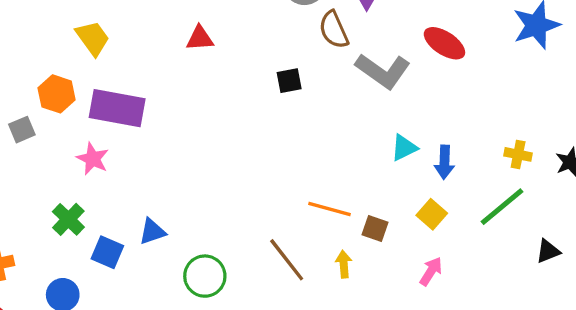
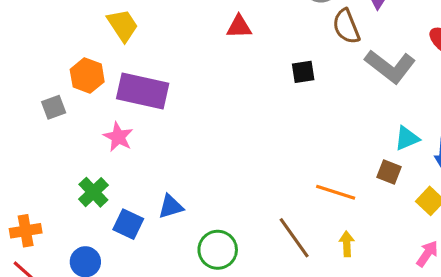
red triangle: (200, 38) -> (239, 27), moved
brown square: (375, 228) -> (389, 172), moved

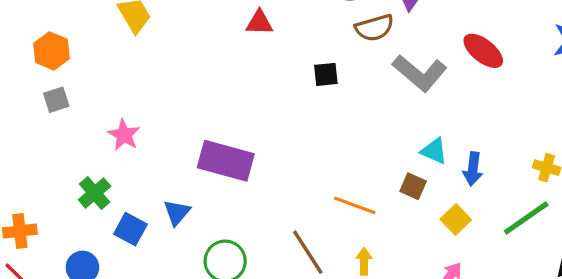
brown semicircle: (346, 26) -> (374, 28), turned -87
orange hexagon: (87, 76) -> (51, 51), moved
purple rectangle: (143, 91) -> (226, 161), moved
cyan triangle: (407, 138) -> (434, 151), turned 44
blue triangle: (171, 207) -> (177, 212), turned -36

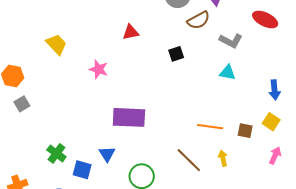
gray L-shape: (420, 73) -> (231, 41), size x0.7
pink star: (124, 135) -> (99, 69), moved
cyan triangle: (434, 151) -> (227, 73), moved
brown square: (413, 186) -> (245, 131), moved

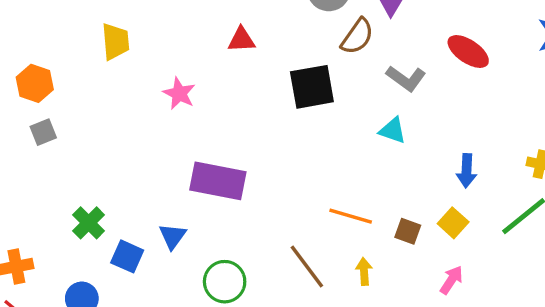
brown semicircle: (199, 20) -> (357, 36), turned -35
yellow trapezoid: (56, 44) -> (115, 41), turned 30
black square: (176, 54) -> (312, 87), size x1.8

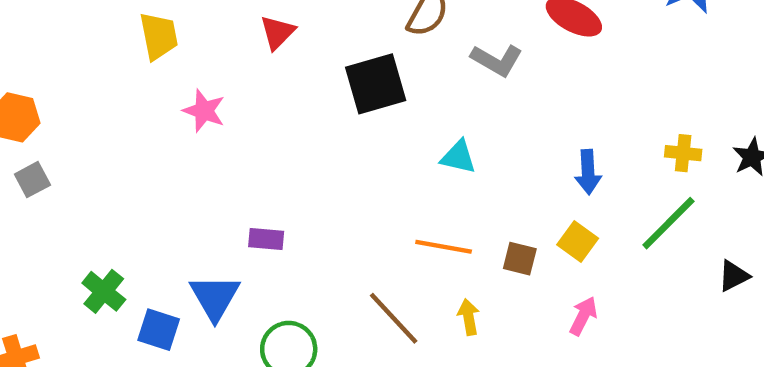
red triangle: (241, 40) -> (277, 32), turned -36
yellow trapezoid: (115, 41) -> (159, 36), moved
cyan triangle: (393, 130) -> (458, 157), moved
purple rectangle: (218, 181) -> (266, 239), moved, size x0.5
blue triangle: (173, 236) -> (215, 297), size x1.4

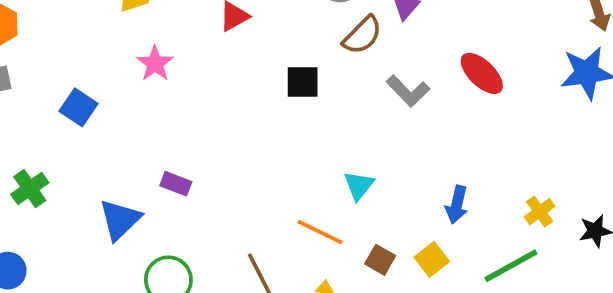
black square: (376, 84) -> (303, 82), size x0.7
yellow cross: (683, 153) -> (540, 212), turned 32
cyan triangle: (458, 157) -> (359, 185), moved, turned 40
blue square: (159, 330) -> (78, 107), moved

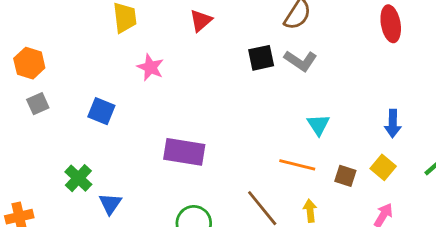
red ellipse: (482, 73) -> (391, 24), turned 48
gray L-shape: (408, 91) -> (301, 61), moved
purple rectangle: (176, 184) -> (184, 152), size x1.8
blue triangle: (120, 220) -> (110, 204), moved, size x0.7

